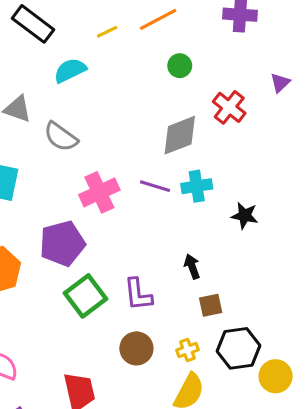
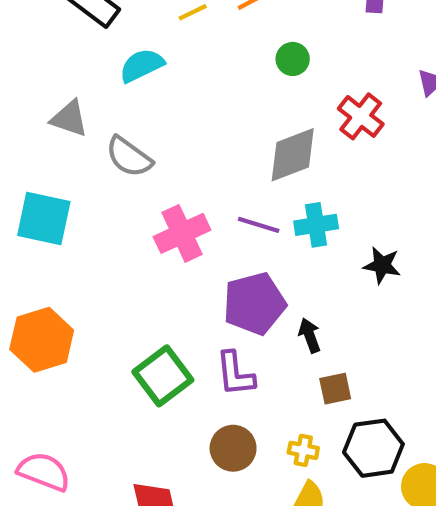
purple pentagon: (62, 243) -> (254, 304), moved
yellow cross: (187, 350) -> (303, 450), turned 30

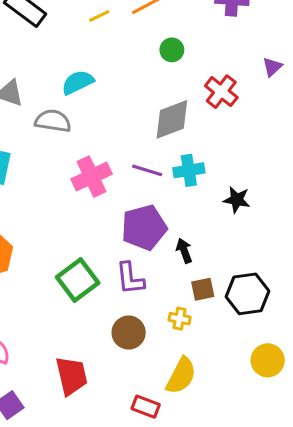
cyan semicircle: (142, 65) -> (78, 82), moved
gray semicircle: (129, 157) -> (53, 121), turned 153
black hexagon: (373, 448) -> (248, 294), moved
yellow cross: (303, 450) -> (180, 319), moved

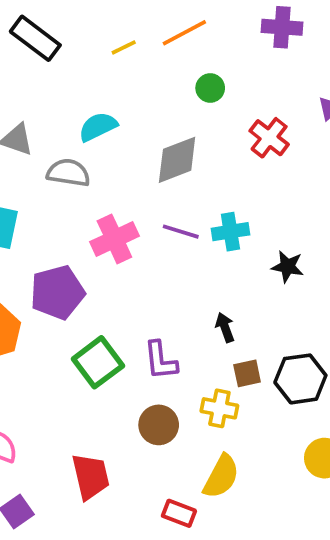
gray diamond: (172, 119) -> (177, 160), moved
purple pentagon: (144, 227) -> (57, 292), moved
yellow cross: (180, 319) -> (219, 408), size x1.4

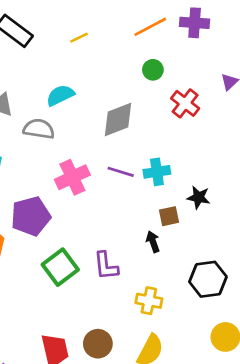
orange line: (184, 33) -> (150, 27), moved
green circle: (210, 88) -> (153, 70), moved
brown square: (247, 373) -> (169, 216), moved
brown circle: (159, 425) -> (98, 344), moved

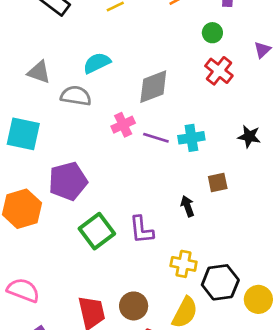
green circle: (153, 70) -> (212, 33), moved
pink cross: (72, 177) -> (123, 125), moved, size x0.7
black star: (199, 197) -> (249, 137), moved
brown square: (169, 216) -> (218, 182), moved
black hexagon: (208, 279) -> (220, 282), moved

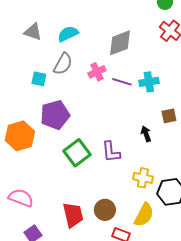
cyan semicircle: (97, 63) -> (68, 34), moved
gray semicircle: (76, 96) -> (63, 64), moved, turned 110
cyan square: (23, 134) -> (39, 79), moved, size x0.6

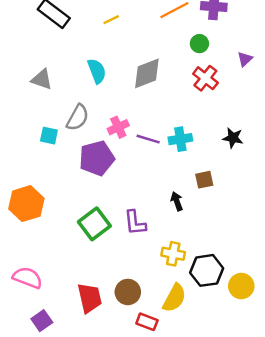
cyan semicircle: (68, 34) -> (97, 71), moved, turned 95
gray diamond: (120, 43) -> (147, 73), moved
purple pentagon: (55, 115) -> (97, 158), moved

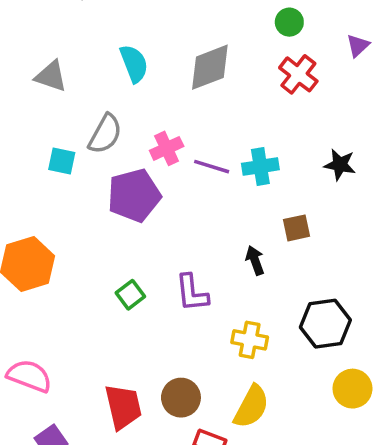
green square: (94, 224) -> (130, 295), size x0.6
black hexagon: (207, 270) -> (325, 324), moved

